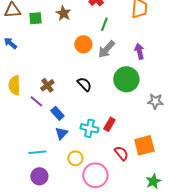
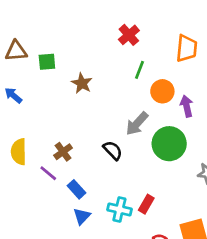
brown star: (63, 13) -> (82, 83), moved
orange circle: (83, 44) -> (162, 91), moved
gray arrow: (106, 49) -> (137, 124), moved

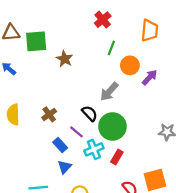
green square: (47, 62) -> (36, 41), size x1.5
purple arrow: (187, 106) -> (150, 77), turned 56
green circle: (169, 144) -> (112, 126), moved
purple line: (48, 173) -> (76, 132), moved
cyan cross: (119, 209) -> (94, 149), moved, turned -36

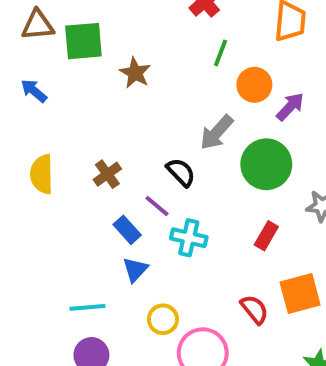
green circle: (112, 126) -> (266, 164), moved
cyan cross: (94, 149) -> (189, 238), turned 36
red rectangle: (117, 157) -> (266, 236), moved

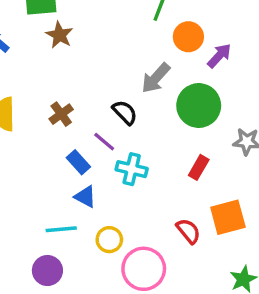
brown star: (135, 73) -> (59, 35), moved
blue triangle: (135, 270) -> (85, 197), turned -45
cyan line: (87, 307) -> (61, 229), moved

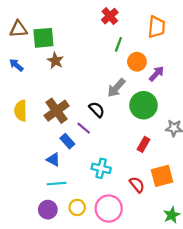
brown cross: (61, 114) -> (57, 111), size x1.6
cyan cross: (132, 169) -> (101, 168), moved
blue triangle: (85, 197) -> (53, 160), moved
yellow circle: (109, 240) -> (77, 207), moved

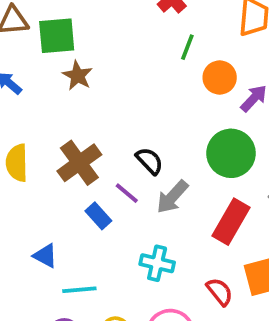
gray arrow: (116, 88) -> (172, 197), moved
red rectangle: (143, 144) -> (231, 222), size x1.6
blue triangle: (53, 160) -> (45, 256), moved

